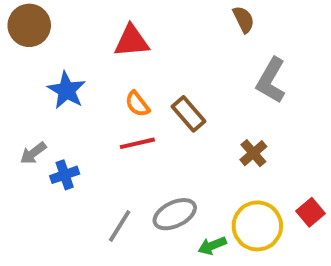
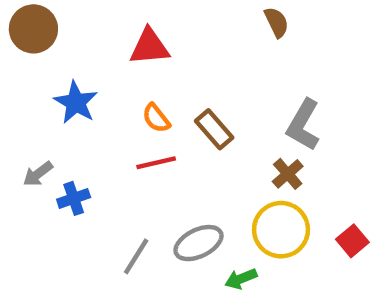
gray L-shape: (271, 80) -> (303, 125), moved
yellow circle: (257, 226) -> (281, 230), moved

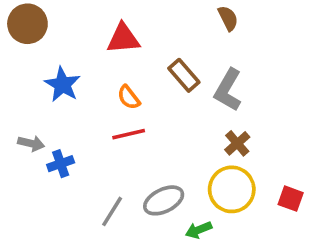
gray L-shape: (303, 125) -> (228, 90), moved
brown rectangle: (214, 129) -> (184, 75), moved
gray arrow: (38, 174) -> (31, 143), turned -130
red square: (352, 241) -> (291, 199), turned -30

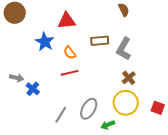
brown rectangle: (184, 75) -> (100, 41), turned -54
blue star: (62, 84) -> (45, 42), moved
blue cross: (61, 164) -> (33, 89), turned -32
gray ellipse: (164, 200) -> (89, 109), turned -35

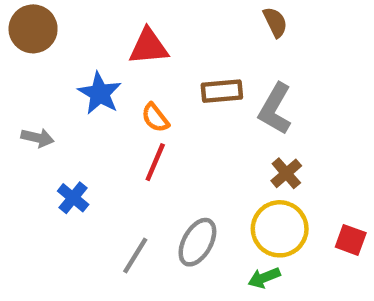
red line: (70, 73) -> (155, 162), turned -54
gray arrow: (17, 78) -> (37, 138), moved
green arrow: (108, 125) -> (264, 278), moved

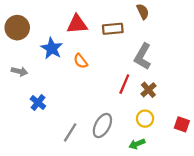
brown circle: (33, 29) -> (17, 28), moved
brown rectangle: (222, 91) -> (113, 29), moved
red line: (155, 162) -> (124, 84), moved
yellow circle: (280, 229) -> (145, 119), size x0.6

